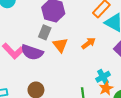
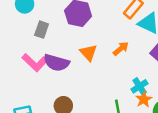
gray rectangle: (45, 32) -> (42, 30), moved

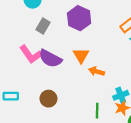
orange arrow: (121, 49) -> (96, 71), moved, turned -136

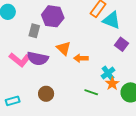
gray rectangle: (43, 26) -> (34, 31), moved
green line: (97, 111) -> (91, 92), turned -56

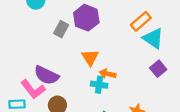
purple semicircle: (38, 59) -> (46, 75), moved
pink L-shape: (20, 60) -> (33, 89), moved
cyan cross: (108, 73) -> (99, 85), moved, turned 32

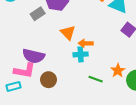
gray rectangle: (61, 29) -> (38, 14), turned 40
pink L-shape: (33, 89) -> (24, 71), turned -30

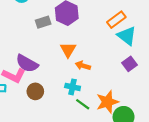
cyan cross: (81, 54) -> (73, 87), moved
orange star: (118, 71) -> (107, 102), size x1.5

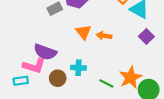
orange arrow: (83, 66) -> (104, 36), moved
cyan cross: (73, 87) -> (78, 68), moved

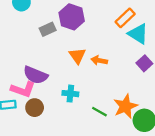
brown circle: (58, 78) -> (35, 108), moved

